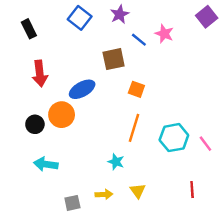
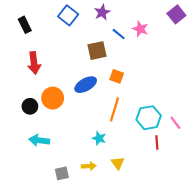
blue ellipse: (82, 89) -> (86, 85), moved
red line: (192, 190) -> (157, 142), moved

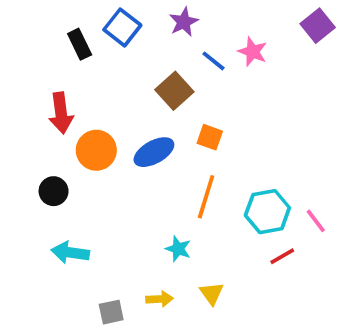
black rectangle: (25, 25) -> (80, 44), moved
brown square: (97, 51) -> (174, 91), turned -30
orange circle: (53, 98) -> (96, 150), moved
red line: (157, 142) -> (282, 256), turned 64

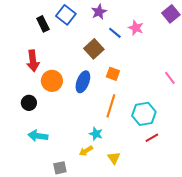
blue ellipse: (154, 152) -> (83, 82), turned -40
pink line: (316, 221) -> (170, 78), moved
yellow arrow: (160, 299) -> (86, 151), moved, turned 152

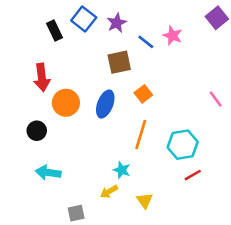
purple star: (99, 12) -> (117, 23), moved
brown square: (94, 49) -> (119, 62), turned 30
orange square: (113, 74) -> (143, 94), turned 32

